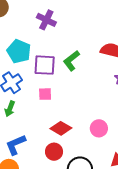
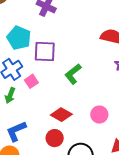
green L-shape: (71, 61) -> (73, 74), moved
pink square: (45, 94) -> (31, 81), moved, turned -32

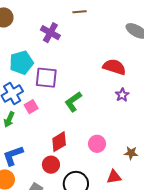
cyan pentagon: (19, 38) -> (21, 63), turned 30
red diamond: (61, 115) -> (59, 142), turned -65

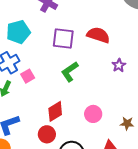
red semicircle: (114, 67) -> (98, 35), moved
purple square: (46, 78) -> (63, 39), moved

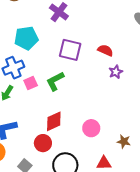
red semicircle: (98, 35) -> (105, 50), size x0.7
purple star: (119, 65) -> (116, 72), moved
green L-shape: (70, 72) -> (55, 81), moved

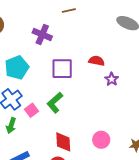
red diamond: (54, 121) -> (63, 142), turned -55

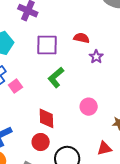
green L-shape: (55, 103) -> (56, 77), moved
pink circle: (101, 140) -> (89, 107), moved

